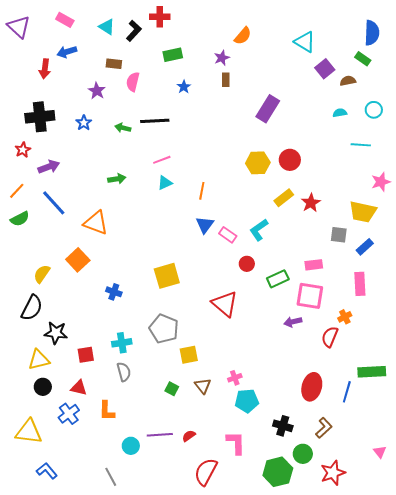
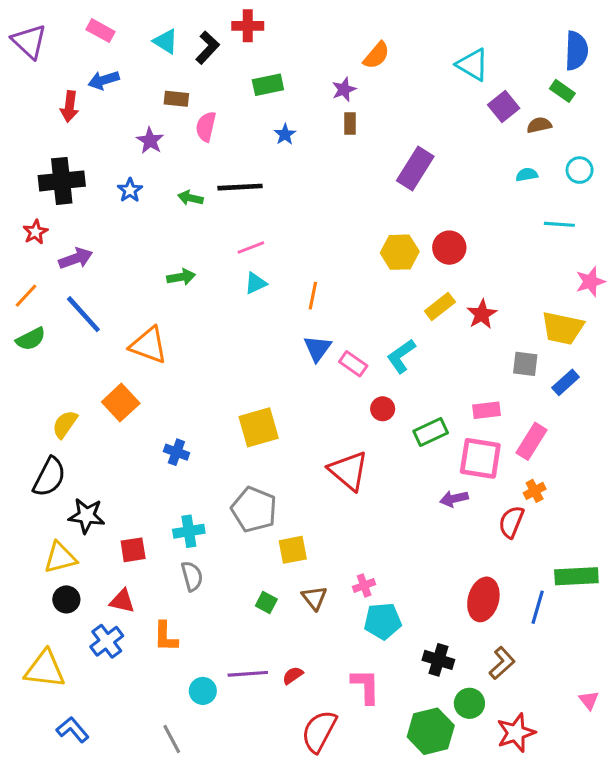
pink rectangle: (360, 284) -> (531, 441), moved, turned 35

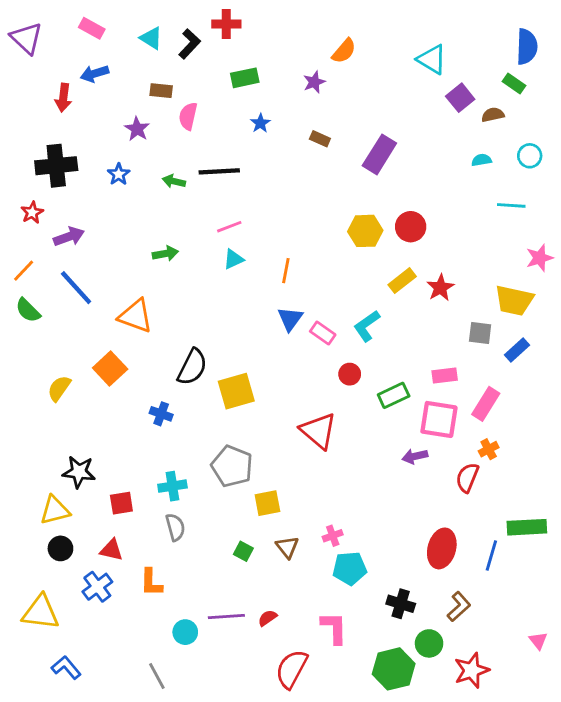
brown rectangle: (350, 124) -> (320, 139), moved, turned -66
green semicircle: (31, 339) -> (28, 310), turned 72
black semicircle: (49, 477) -> (192, 367), moved

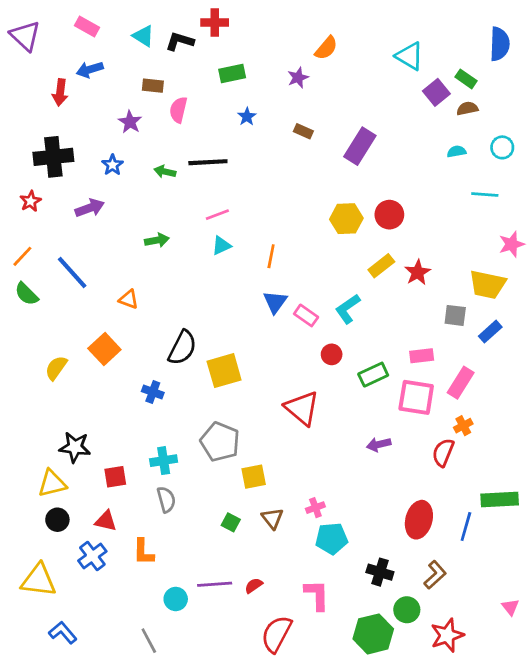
black L-shape: (189, 44) -> (180, 41), turned -116
green rectangle: (514, 84) -> (466, 79), moved
purple arrow: (69, 237) -> (90, 208), moved
orange triangle: (136, 316) -> (129, 299), size x0.6
purple arrow: (415, 456) -> (379, 444), moved

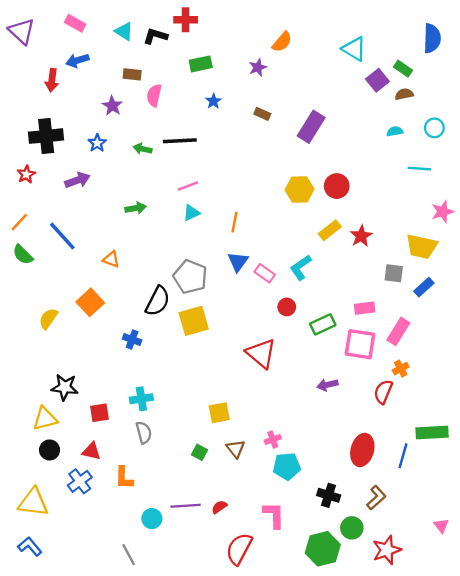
gray pentagon: (220, 442) -> (190, 277), moved
blue L-shape: (63, 633) -> (30, 546), moved

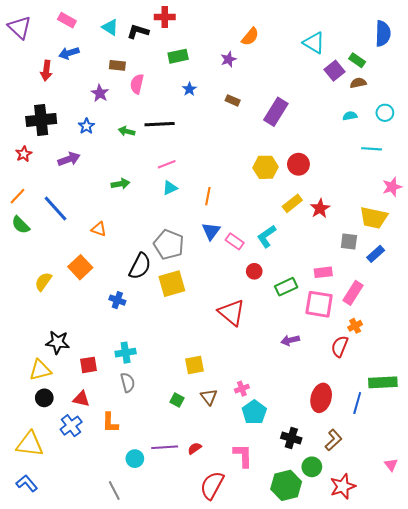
cyan pentagon: (287, 466) -> (254, 412), turned -30

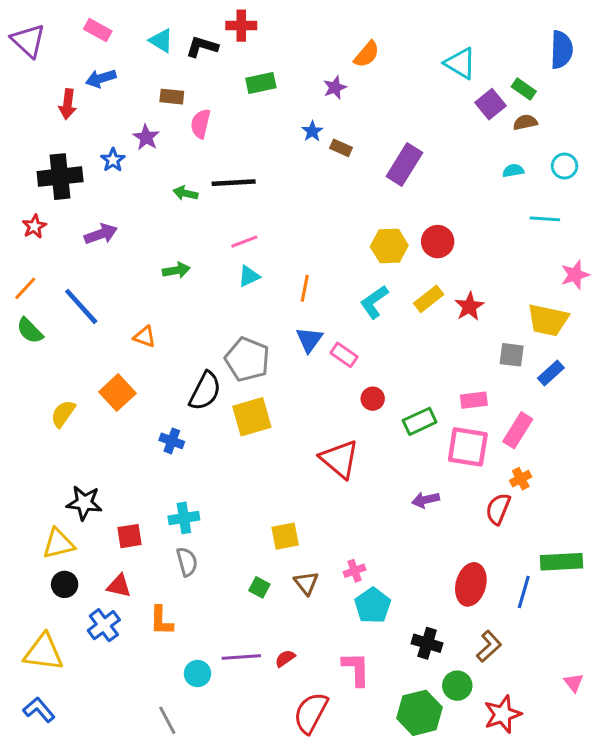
blue star: (189, 89) -> (312, 131), moved
blue star: (86, 126) -> (113, 160), moved
cyan L-shape: (267, 236) -> (374, 302), moved

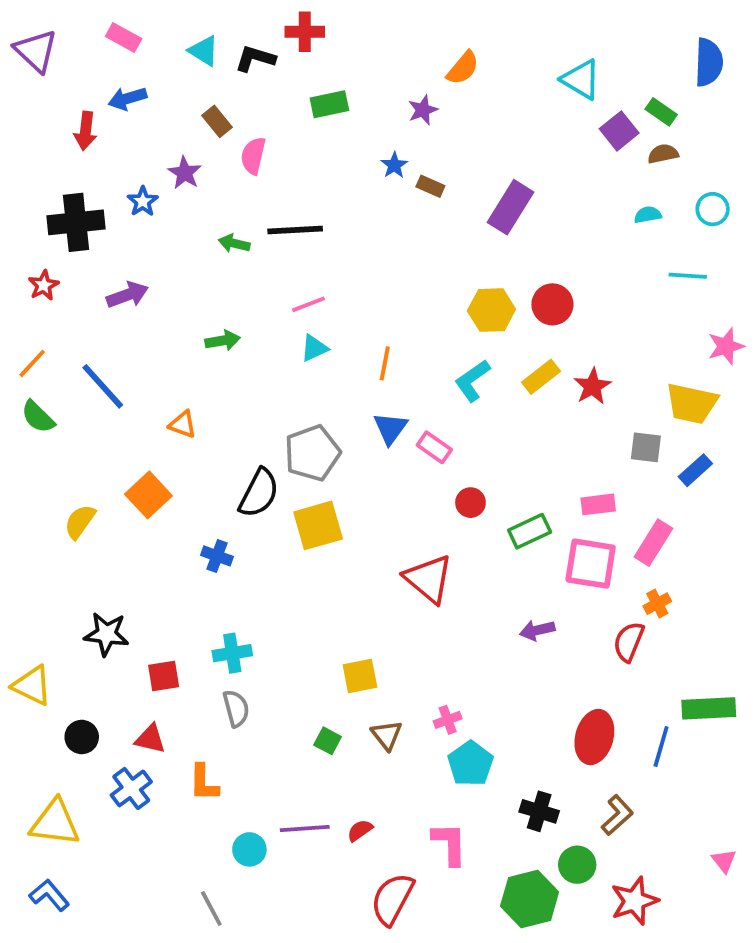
brown rectangle: (172, 97) -> (217, 121), turned 45
gray pentagon: (247, 359) -> (312, 453), turned 30
yellow triangle: (59, 544) -> (32, 686), moved, turned 40

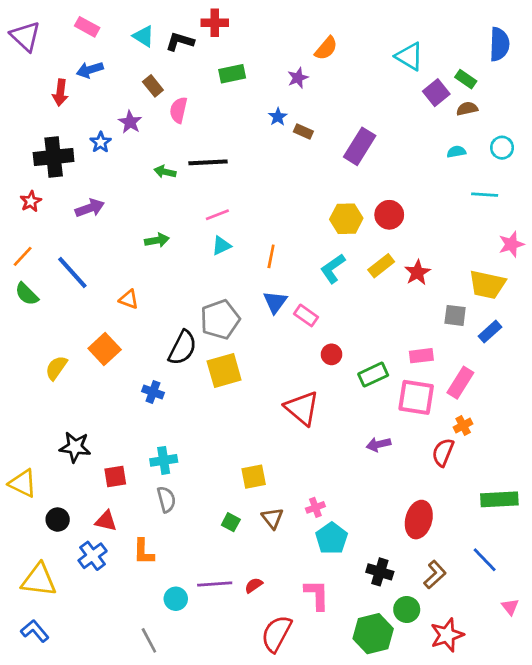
blue line: (661, 747) -> (485, 560), moved, turned -60

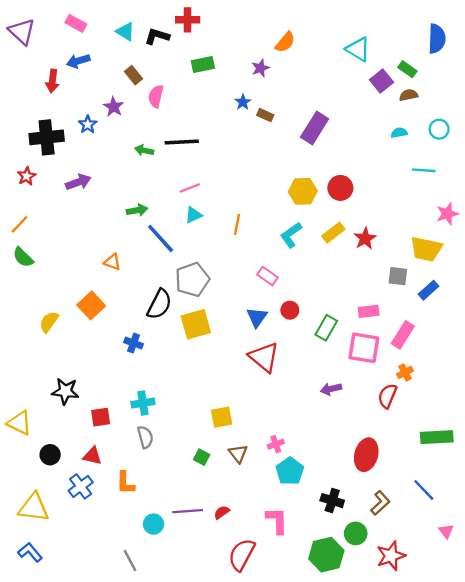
blue line: (72, 272) -> (161, 238), moved
blue triangle: (275, 302) -> (257, 317), moved
green rectangle: (373, 375) -> (326, 328), turned -35

